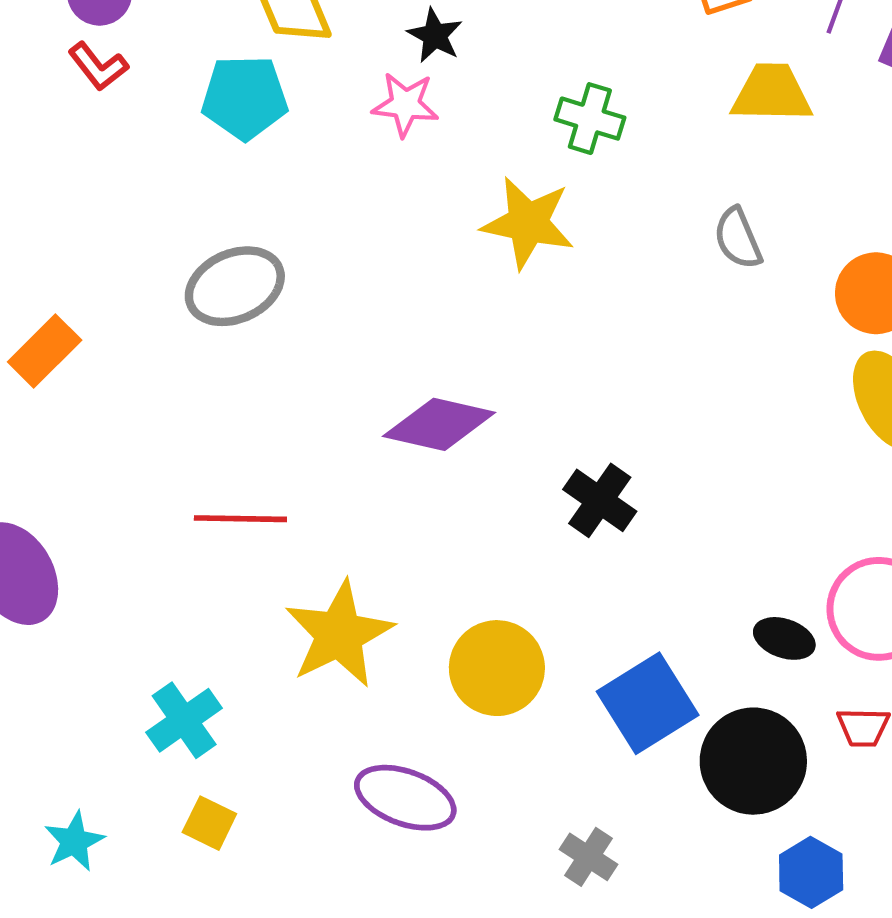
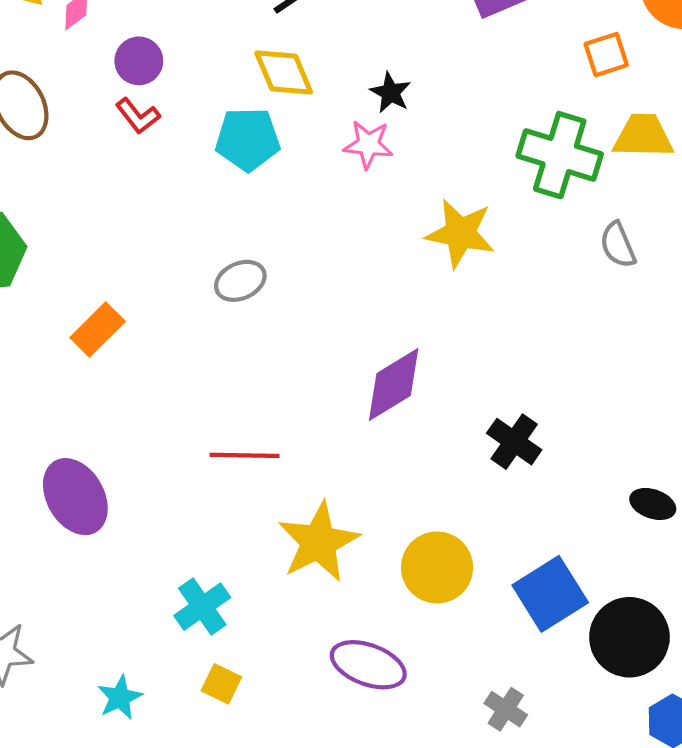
green cross: (590, 119) -> (560, 155), moved, size x1.6
gray ellipse: (235, 286) -> (240, 281), size x0.7
purple diamond: (439, 424) -> (394, 385), turned -44
black ellipse: (784, 638) -> (653, 504), moved

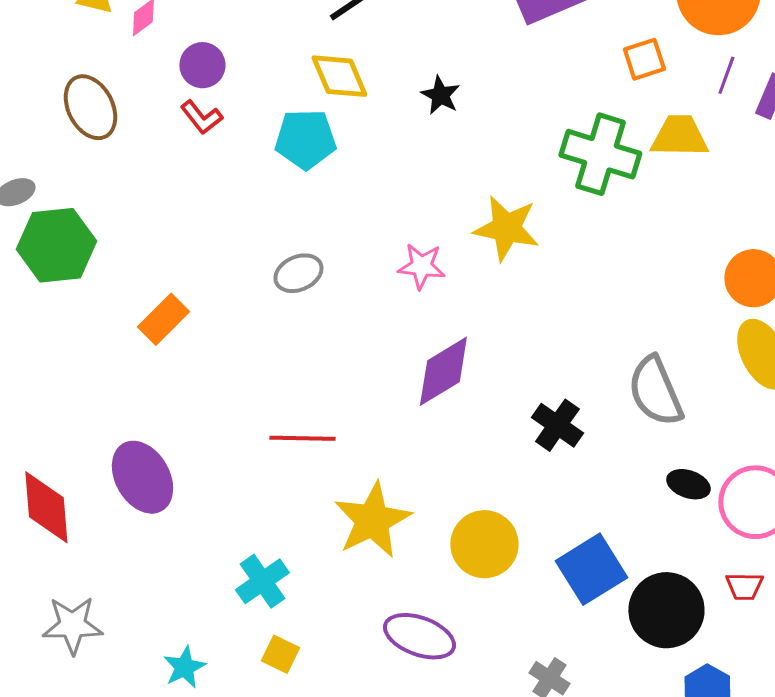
pink star: (368, 144) -> (421, 266), moved
gray semicircle: (618, 245) -> (655, 391), moved, size x1.6

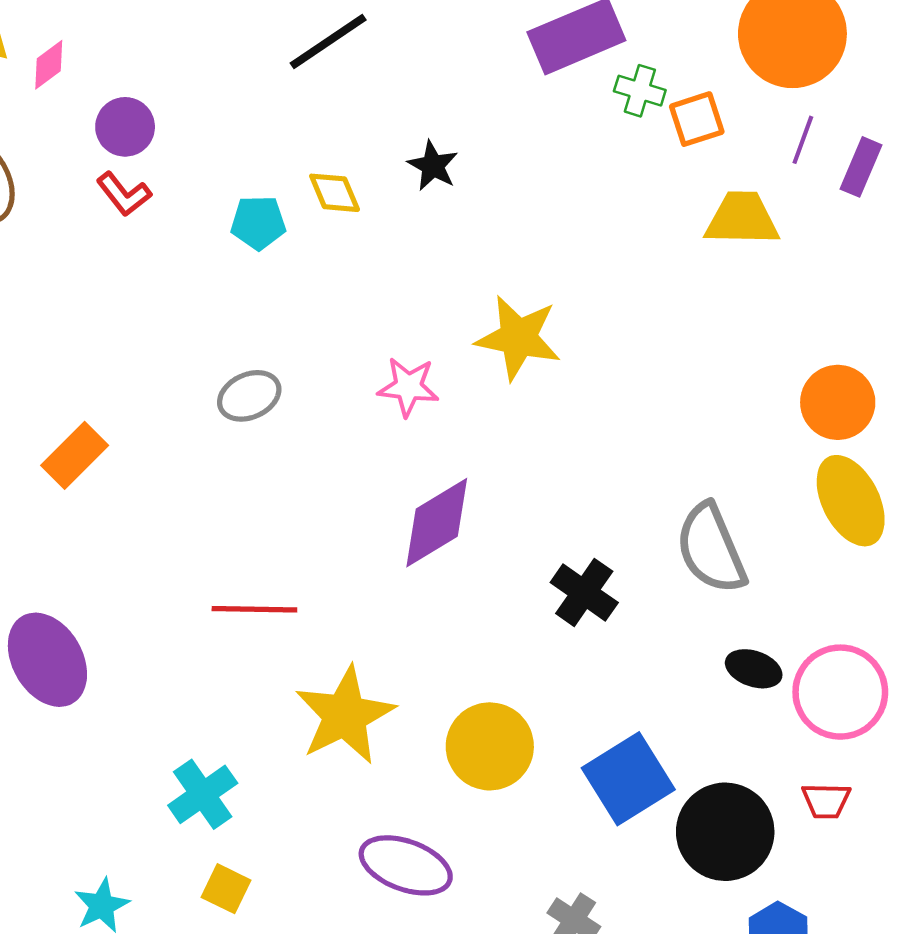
yellow diamond: (339, 76) -> (335, 193), moved, size x0.7
cyan pentagon: (305, 139) -> (258, 223), size x0.7
green cross: (600, 154) -> (640, 91), moved, size x0.5

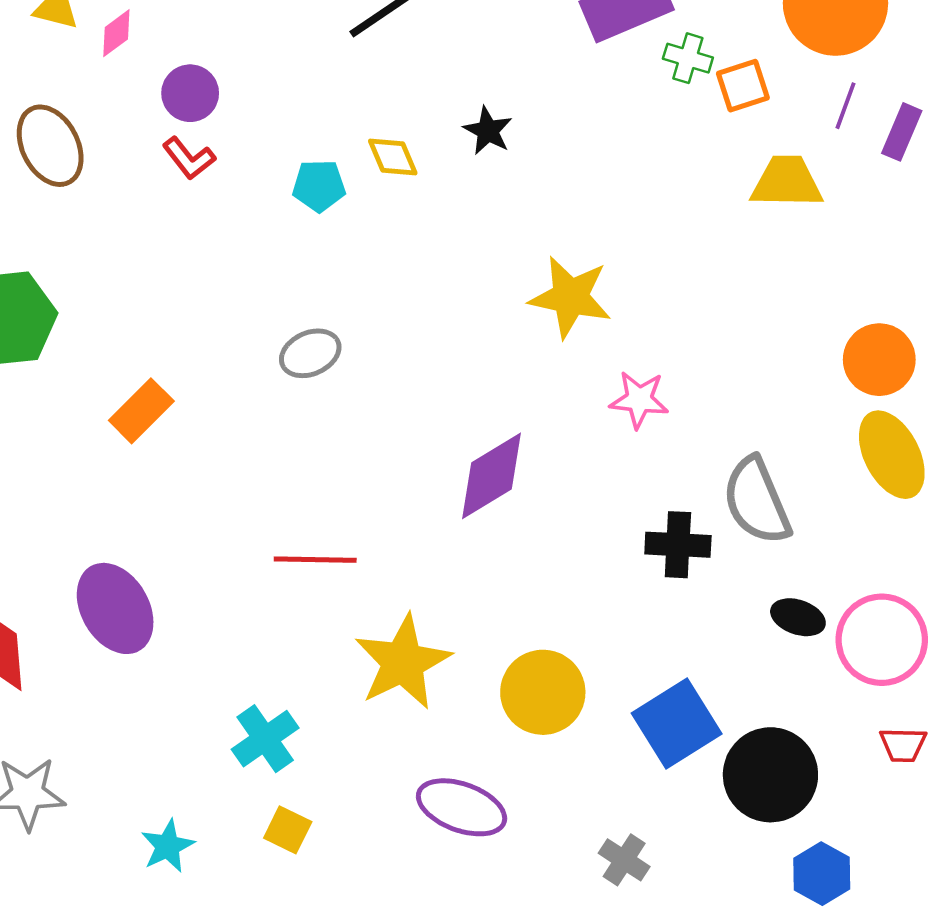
pink star: (408, 387) -> (639, 400), moved
black cross: (584, 592) -> (678, 545), moved, turned -32
red trapezoid: (826, 801) -> (903, 745), moved

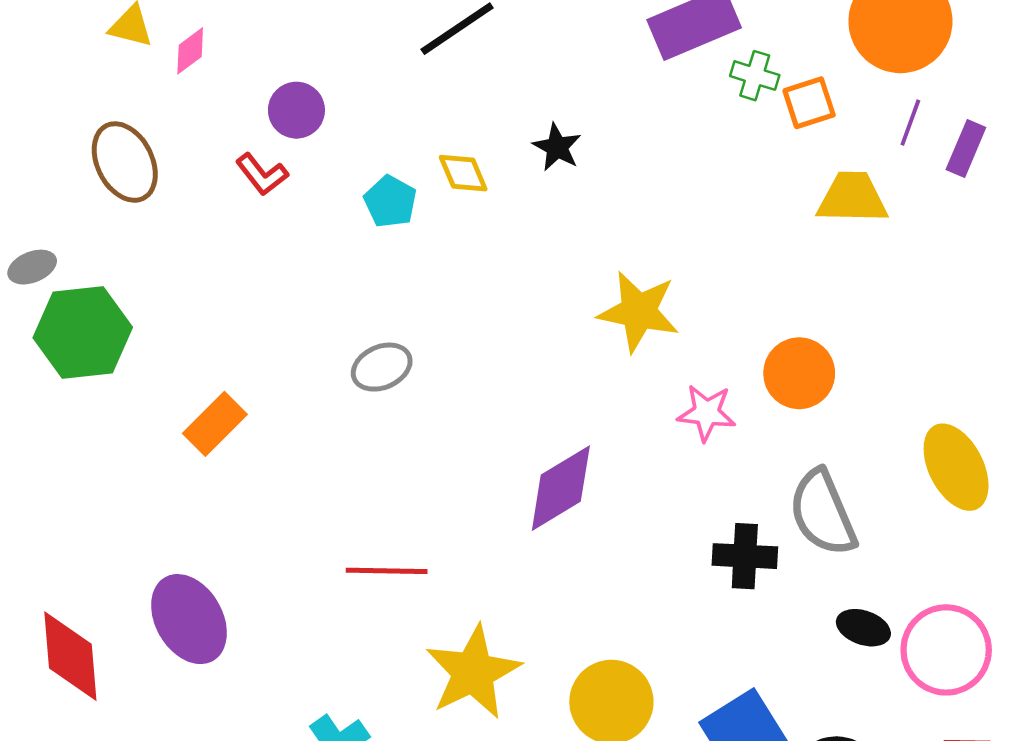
purple circle: (190, 93) -> (296, 110), moved
cyan pentagon: (319, 186) -> (390, 202), turned 30
orange circle: (879, 360) -> (799, 373), moved

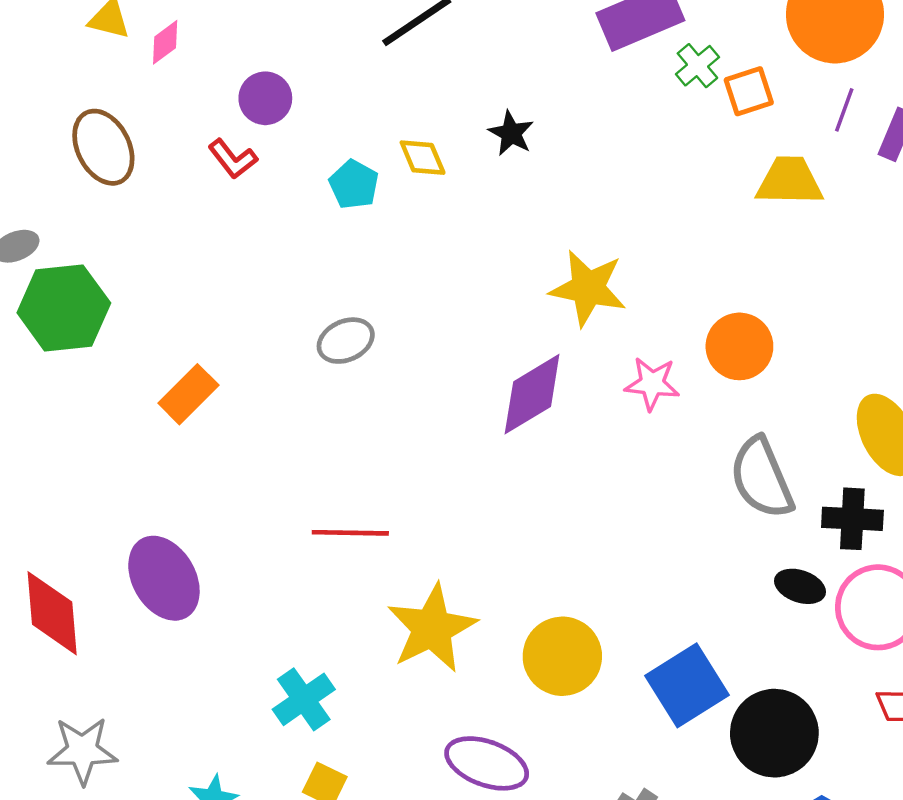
green cross: (755, 76) -> (697, 66), turned 33
purple diamond: (561, 488) -> (532, 394), moved
black cross: (745, 556) -> (852, 519), moved

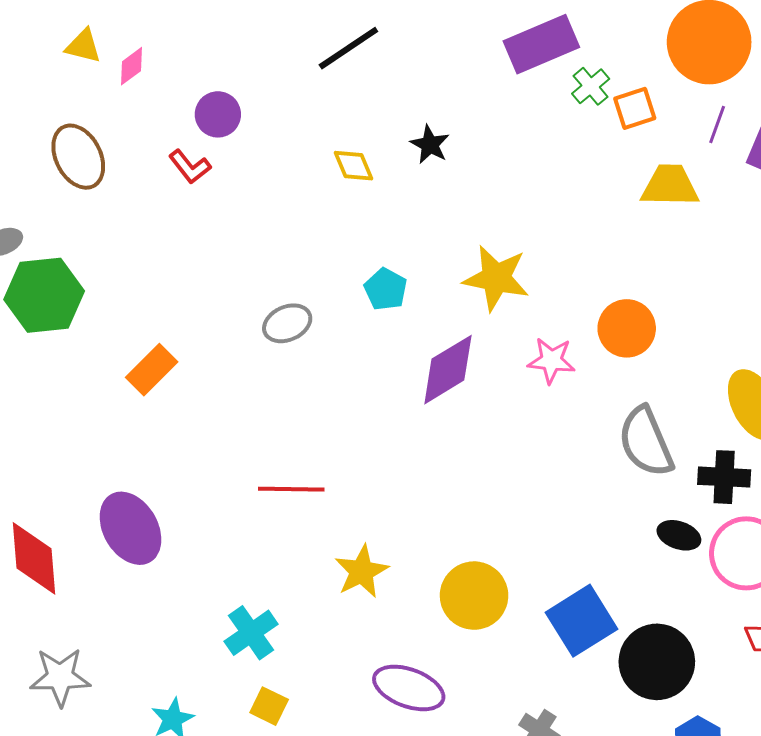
cyan pentagon: (354, 184) -> (386, 289), moved
yellow star: (432, 628) -> (362, 571), size x0.7

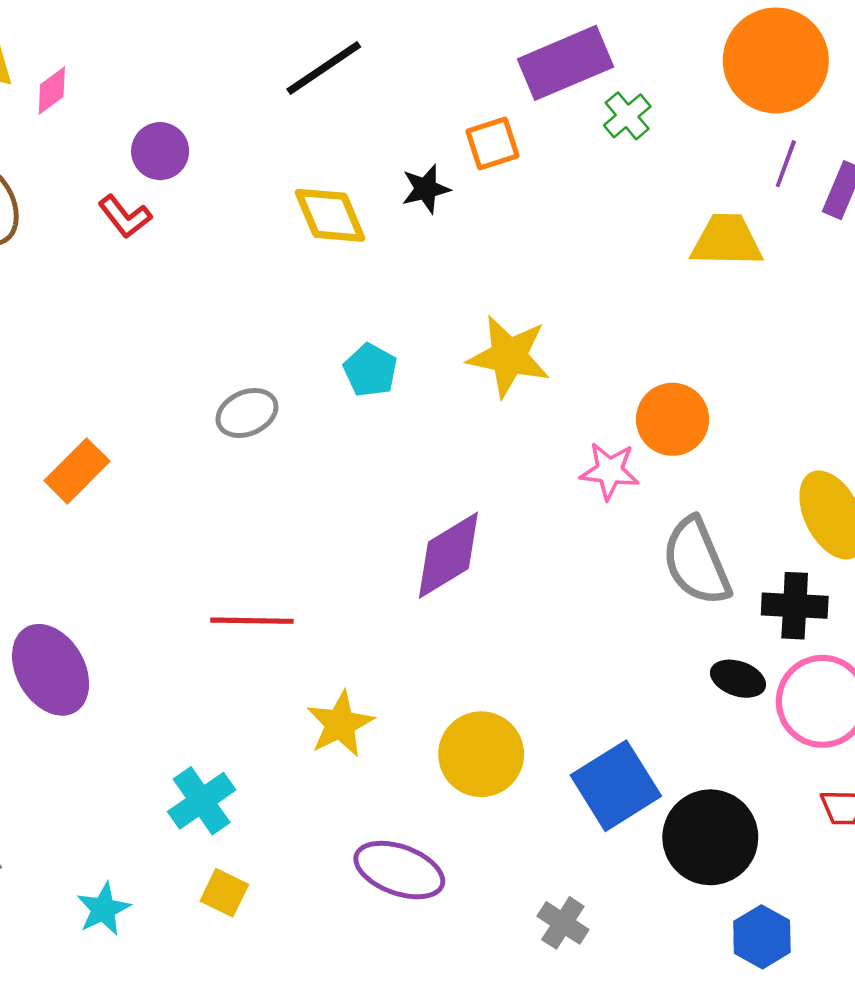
orange square: (635, 108) -> (492, 144), moved
black star: (430, 145) -> (426, 189), turned 30
yellow diamond: (353, 166) -> (330, 215), size x1.4
pink star: (551, 361) -> (610, 471), moved
purple diamond: (448, 370) -> (448, 555), moved

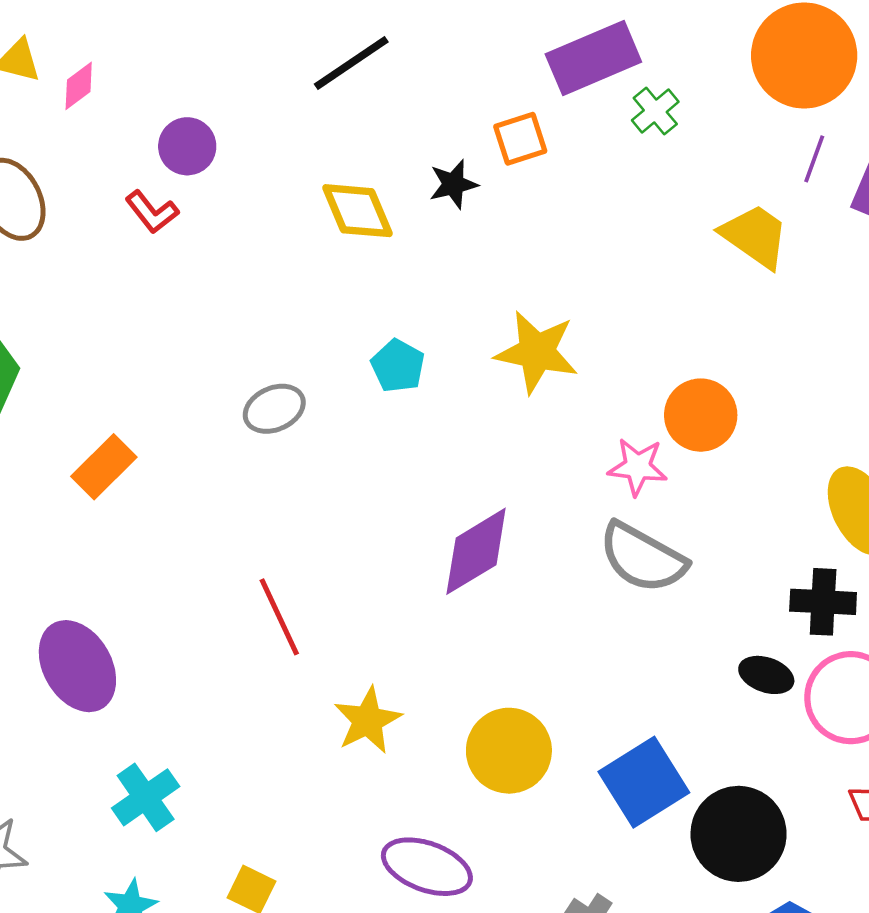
yellow trapezoid: (727, 240) -> (755, 236), turned 34
gray semicircle: (696, 562) -> (643, 558), moved, turned -38
red line: (252, 621) -> (279, 617), turned 64
cyan cross: (202, 801) -> (146, 797), moved

